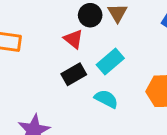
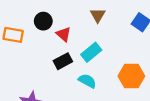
black circle: (90, 15) -> (43, 21), moved

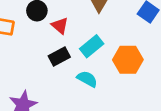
orange hexagon: (131, 76) -> (128, 60), moved

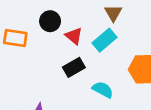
cyan rectangle: (92, 46) -> (104, 40), moved

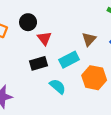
brown triangle: (113, 13) -> (89, 39), moved
cyan rectangle: (104, 40) -> (69, 60), moved

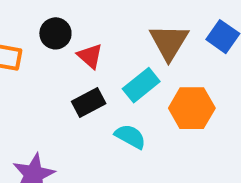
brown triangle: (89, 39) -> (169, 42), size x1.5

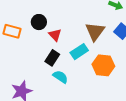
black rectangle: (89, 102) -> (52, 58), turned -35
cyan semicircle: (130, 136) -> (60, 77), moved

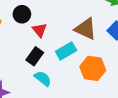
brown triangle: (95, 31) -> (86, 29), turned -45

